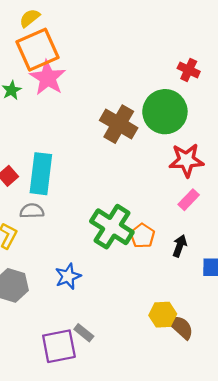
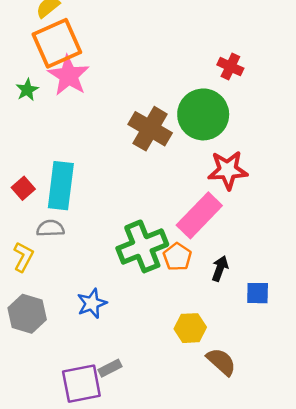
pink rectangle: (189, 200) -> (199, 215), moved, size x1.8
green cross: (112, 227) -> (142, 246), turned 36
yellow hexagon: (163, 315) -> (190, 328), moved
gray rectangle: (84, 333) -> (110, 368), turned -66

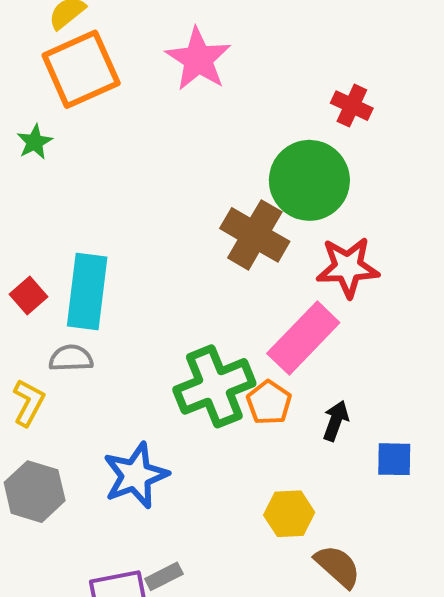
pink star: (69, 76) -> (198, 59), moved
brown cross: (150, 129) -> (255, 235), moved
blue star: (92, 303) -> (136, 475), size x1.4

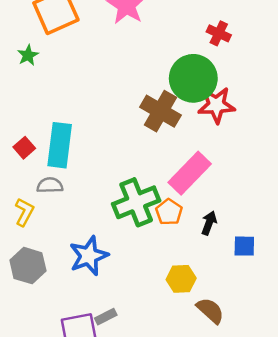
red star: (348, 267) -> (216, 105), moved

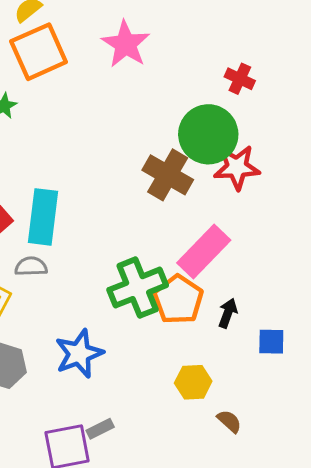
orange pentagon: (169, 212) -> (178, 300), size x1.5
brown semicircle: (210, 311) -> (229, 421), size x0.7

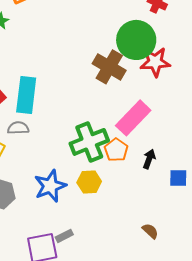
orange pentagon: (178, 300) -> (116, 150), size x0.7
yellow hexagon: (193, 382) -> (89, 182), moved

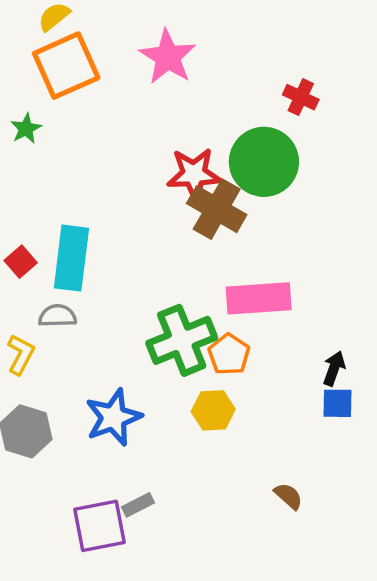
red star: (155, 62) -> (194, 174), moved
pink rectangle: (133, 118) -> (259, 298), turned 42
black arrow: (149, 159) -> (334, 368), moved
yellow hexagon: (89, 182) -> (213, 410), moved

